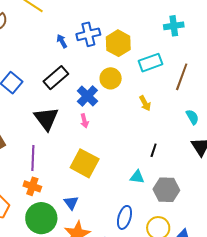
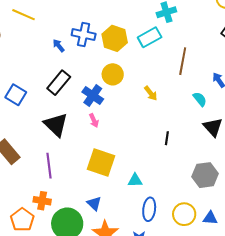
blue cross: (88, 34) -> (84, 35), turned 35
cyan rectangle: (151, 63) -> (150, 37), moved
cyan triangle: (137, 177) -> (135, 180), moved
orange cross: (32, 186) -> (42, 201), moved
gray hexagon: (166, 190) -> (205, 175), moved

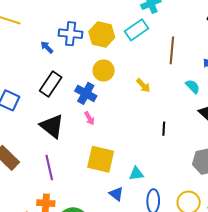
blue triangle: (94, 203) -> (116, 194), moved

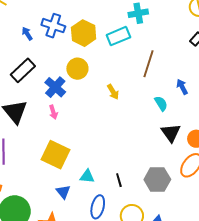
black line: (164, 129) -> (119, 180), moved, turned -32

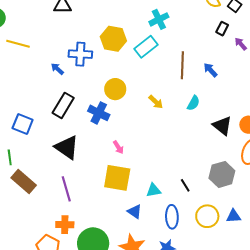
yellow hexagon: (84, 33) -> (113, 39), moved
blue arrow: (182, 87) -> (210, 70), moved
cyan semicircle: (161, 103) -> (193, 103), moved, turned 77
pink arrow: (53, 112) -> (118, 147), moved

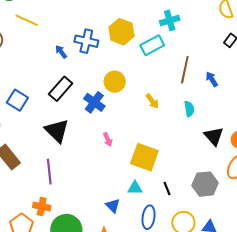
cyan semicircle: (193, 103) -> (189, 109), turned -49
yellow square: (117, 178) -> (144, 157), moved

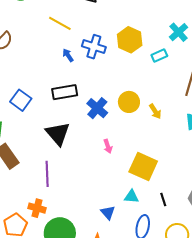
yellow line: (27, 20) -> (60, 23), moved
cyan cross: (170, 20) -> (179, 32), turned -30
cyan rectangle: (152, 45) -> (159, 56), size x0.7
yellow circle: (115, 82) -> (129, 102), moved
black rectangle: (61, 89) -> (65, 92), turned 35

